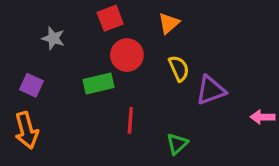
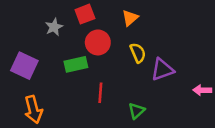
gray star: (53, 38) -> (54, 27), moved, turned 30
purple square: (32, 85) -> (24, 66), size x1.5
orange arrow: (26, 130) -> (33, 110), moved

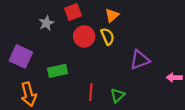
yellow semicircle: (138, 53) -> (108, 36), moved
green rectangle: (76, 64) -> (57, 71), moved
red line: (100, 93) -> (91, 92), moved

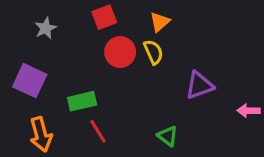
gray star: (46, 23) -> (46, 28), moved
red line: (91, 92) -> (98, 131), moved, turned -36
green triangle: (118, 95) -> (168, 136), turned -40

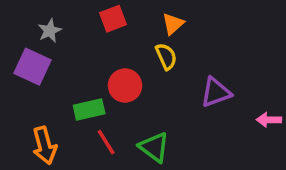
red circle: (120, 52) -> (125, 86), moved
purple square: (30, 81) -> (32, 67), moved
green triangle: (168, 136) -> (154, 147), moved, size x1.4

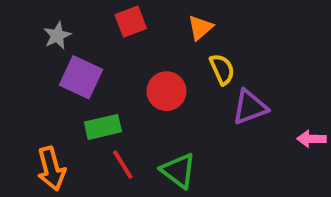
yellow semicircle: (166, 56) -> (222, 69), moved
purple square: (32, 67) -> (81, 77), moved
red circle: (125, 86) -> (166, 91), moved

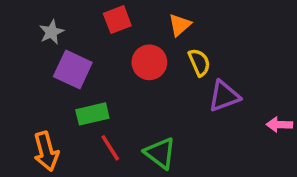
red circle: (166, 91) -> (149, 62), moved

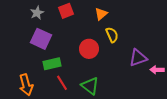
gray star: (51, 32) -> (37, 13), moved
red circle: (149, 62) -> (89, 49), moved
purple triangle: (224, 96) -> (138, 58), moved

